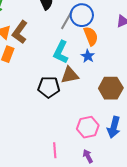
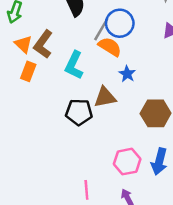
orange semicircle: (91, 36) -> (110, 47), moved, turned -36
cyan L-shape: (61, 52) -> (74, 65), moved

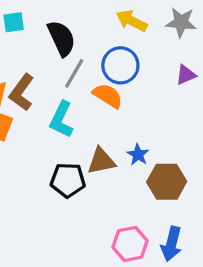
gray line: (101, 29) -> (74, 73), moved
blue star: (127, 74) -> (138, 155), moved

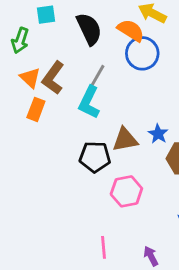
gray line: (74, 73) -> (96, 78), moved
orange semicircle: (108, 96) -> (131, 30), moved
pink hexagon: (130, 244) -> (126, 191), moved

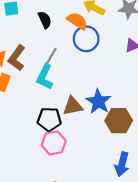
black semicircle: (89, 29) -> (45, 20), size x0.7
blue star: (158, 134) -> (98, 102), size x1.6
pink hexagon: (126, 191) -> (54, 143), moved

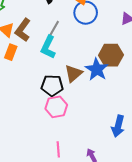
brown triangle: (73, 106) -> (73, 73), turned -30
brown hexagon: (119, 121) -> (111, 55), moved

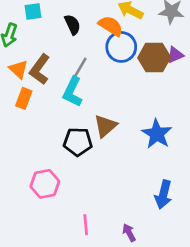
brown hexagon: (111, 55) -> (154, 57), moved
blue star: (97, 69) -> (157, 134), moved
pink hexagon: (56, 107) -> (45, 184), moved

